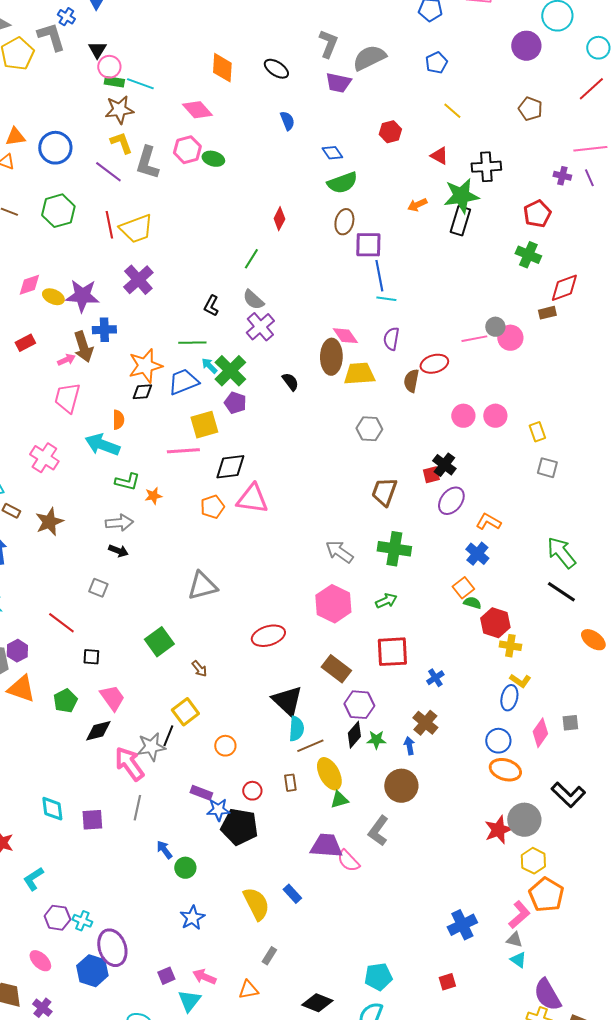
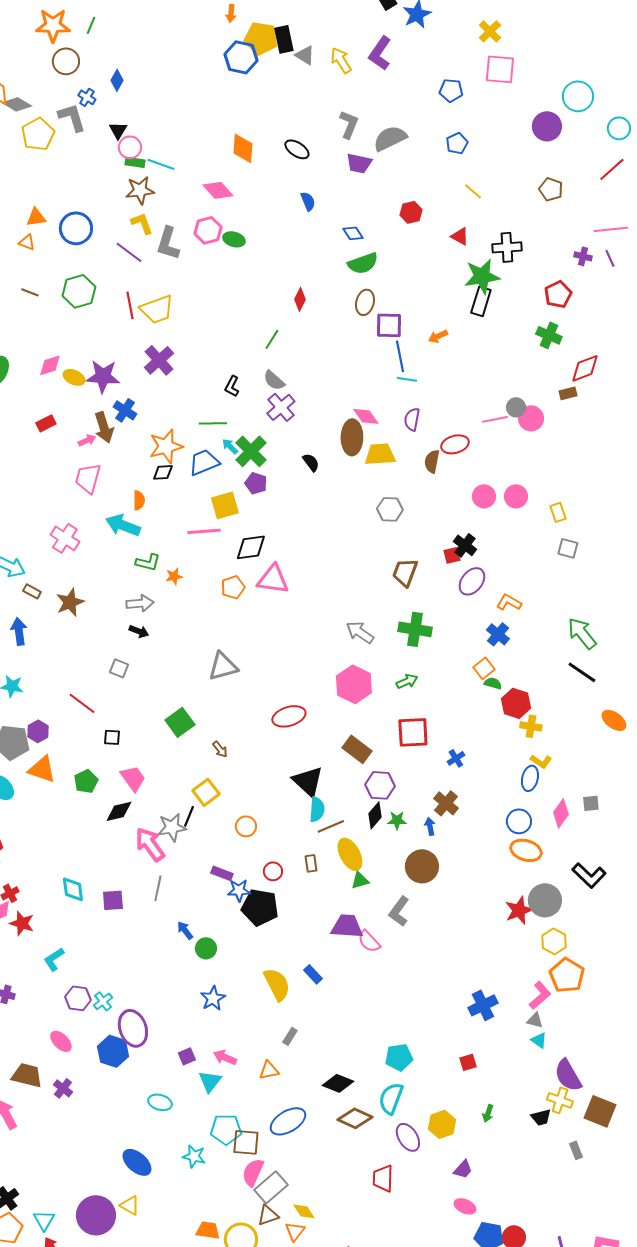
orange arrow: (417, 205) -> (438, 336), moved
blue cross: (104, 330) -> (125, 410), turned 35
cyan cross: (82, 921) -> (103, 1001), turned 30

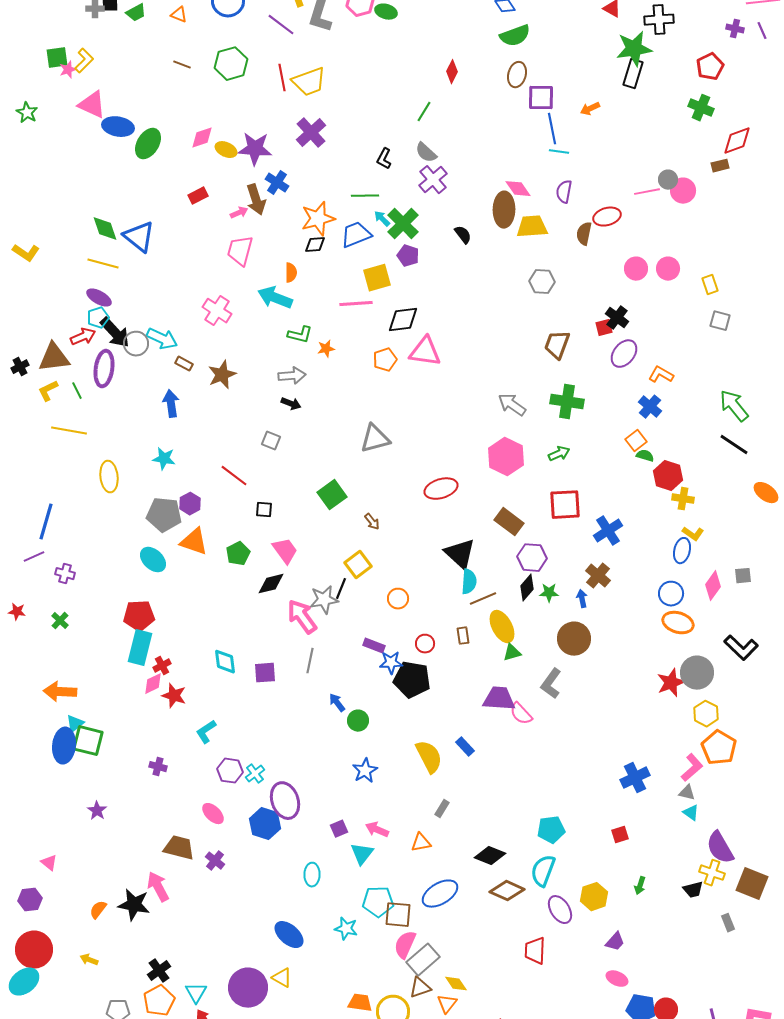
blue cross: (456, 758) -> (608, 531), size x1.6
cyan ellipse: (160, 1102) -> (312, 875), turned 75

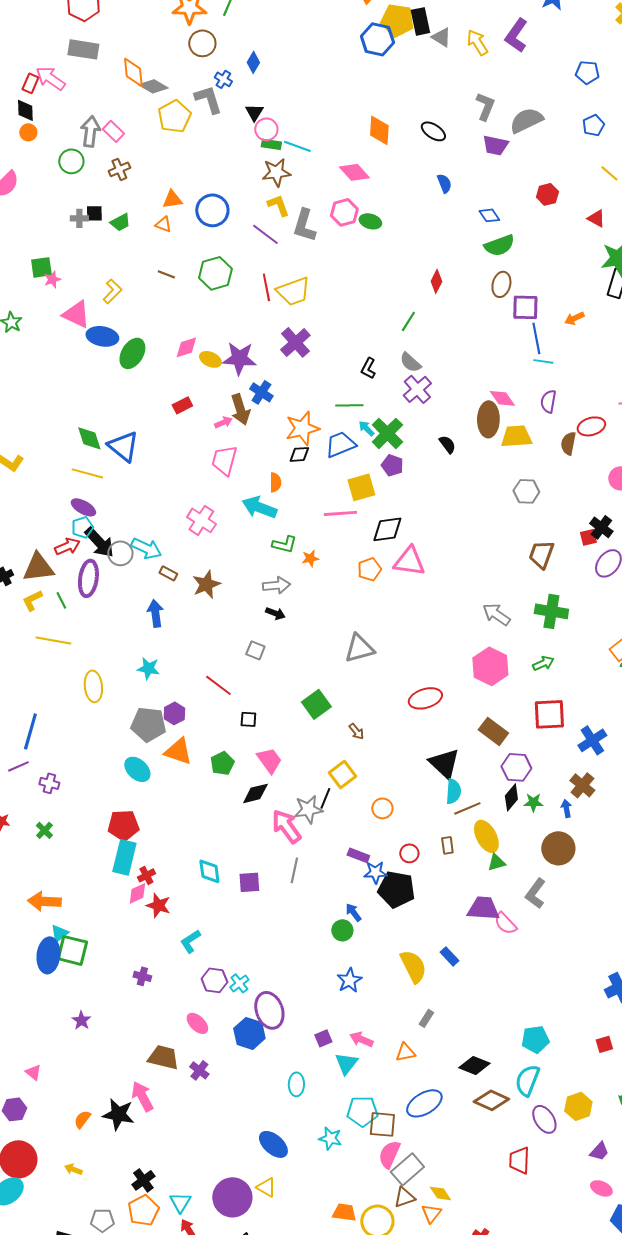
yellow L-shape: (84, 61) -> (112, 291), moved
blue arrow: (337, 703) -> (353, 912), moved

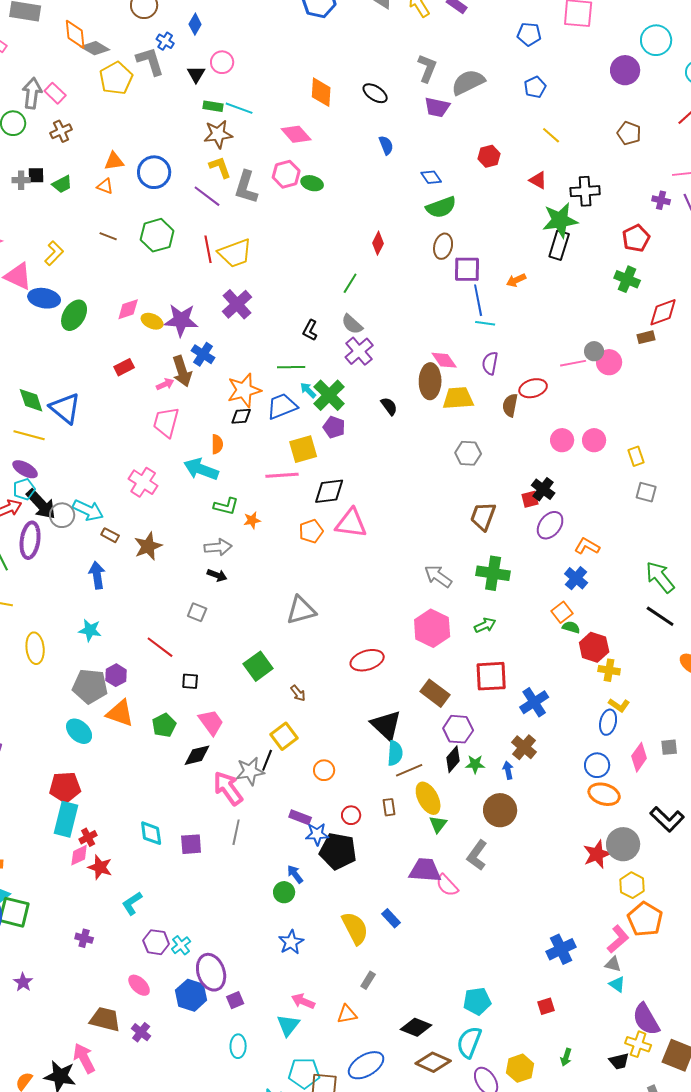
pink circle: (266, 129) -> (222, 62), moved
green triangle: (496, 862) -> (438, 824), turned -36
purple square: (323, 1038) -> (235, 1000), moved

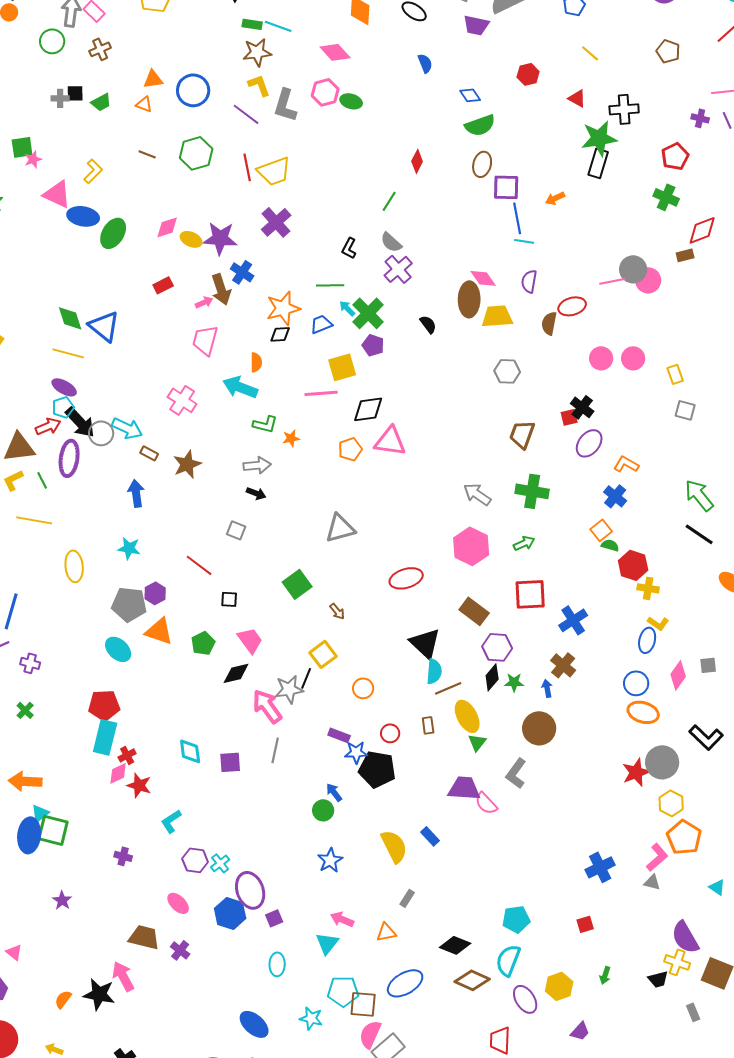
gray circle: (594, 351) -> (633, 269), size x1.4
blue trapezoid: (282, 406) -> (321, 324), size x0.7
cyan triangle: (617, 984) -> (717, 887), moved

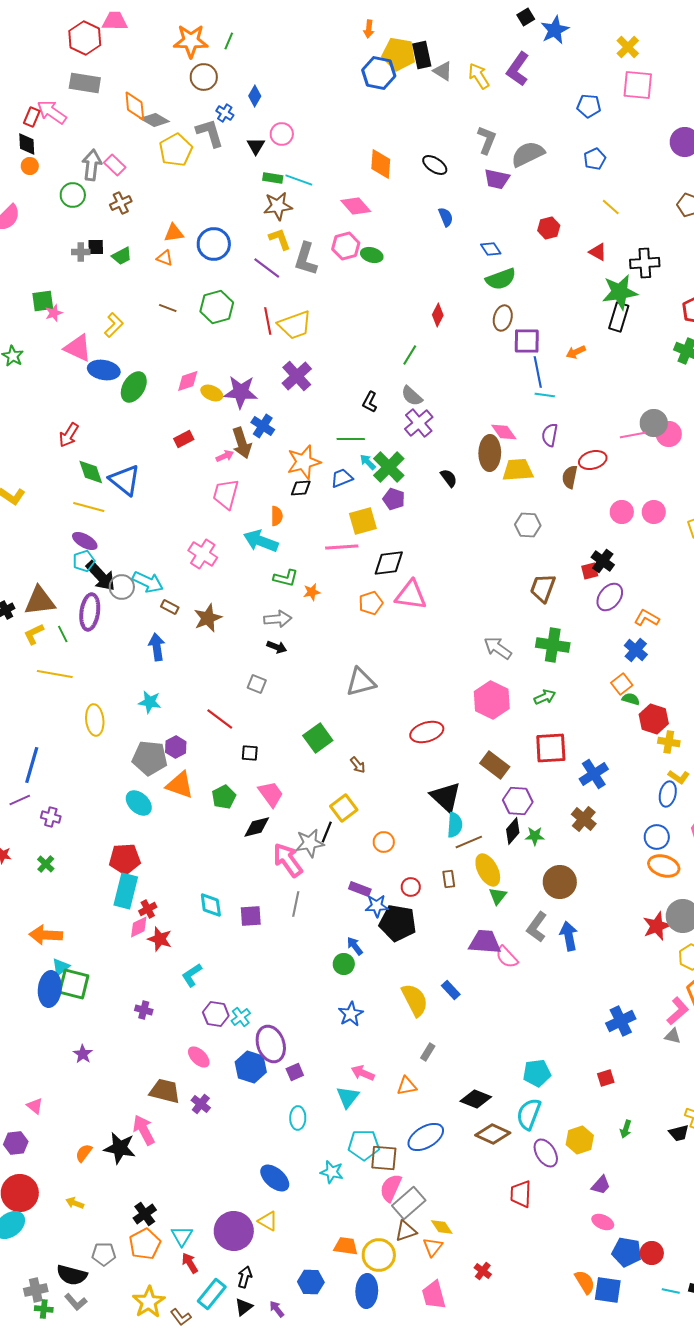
red arrow: (48, 426) -> (69, 435), moved, turned 145
blue arrow: (547, 688) -> (569, 936), moved, size x1.6

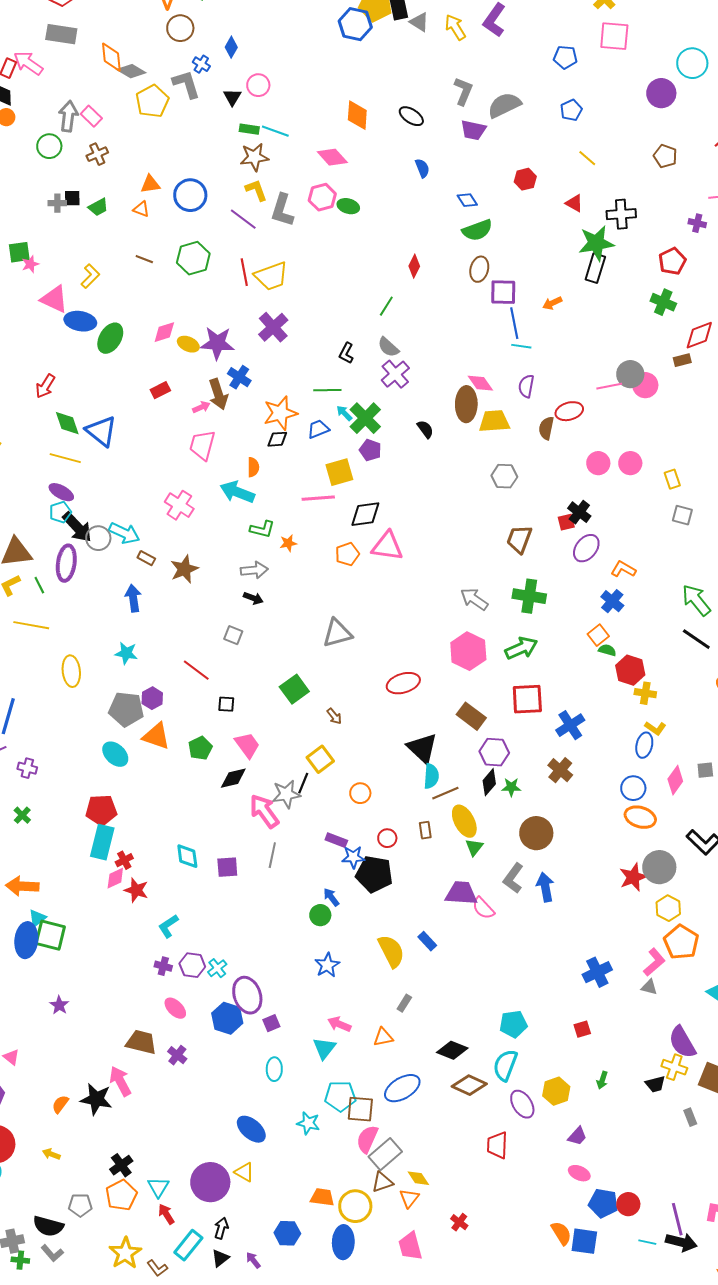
green arrow: (545, 697) -> (521, 648), size x1.5
purple cross: (144, 1010) -> (163, 966), moved

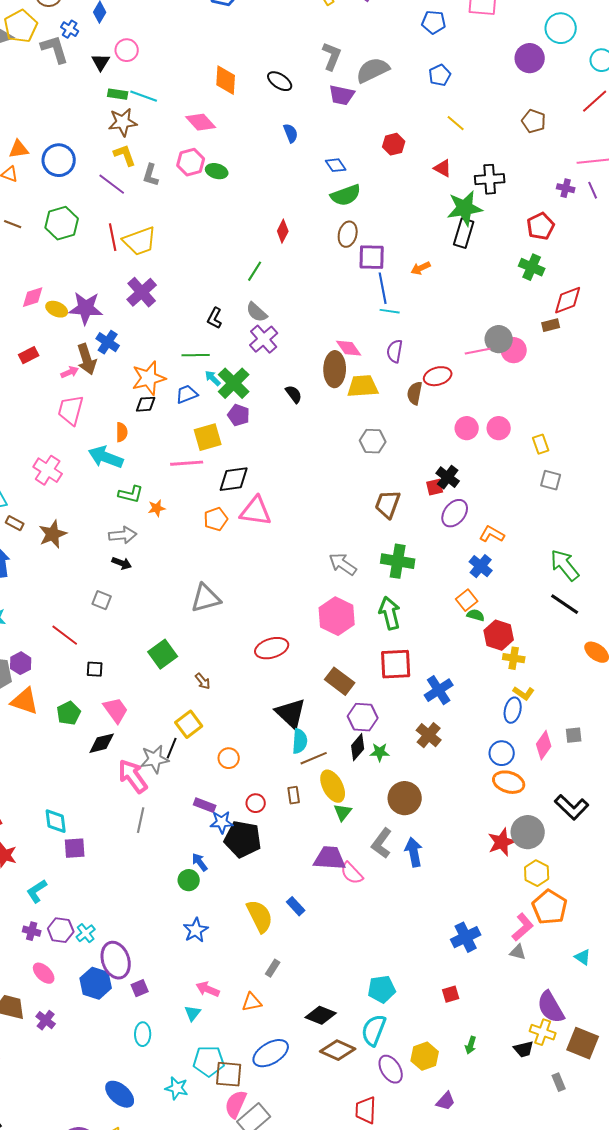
yellow pentagon: (152, 101) -> (21, 26), moved
gray L-shape: (282, 210) -> (151, 175), size x0.7
green arrow: (521, 648) -> (390, 613), turned -80
purple square: (227, 867) -> (75, 848), moved
cyan triangle: (324, 1048) -> (193, 1013), size x0.7

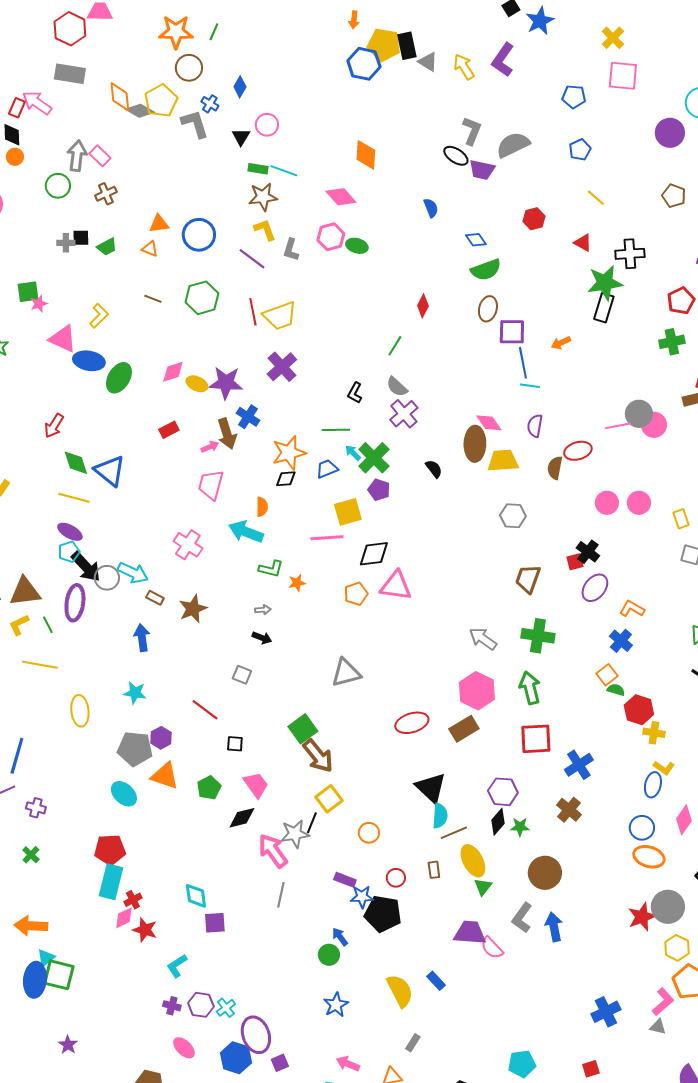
black ellipse: (280, 81) -> (456, 156), moved
green cross: (532, 267) -> (672, 342), turned -35
gray arrow: (123, 535) -> (263, 610), size x0.6
brown arrow: (203, 681) -> (318, 756), moved, size x2.0
brown rectangle: (340, 681) -> (464, 729), moved, turned -68

